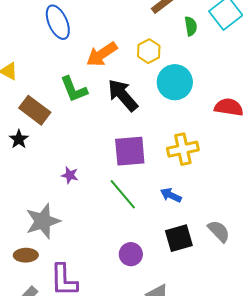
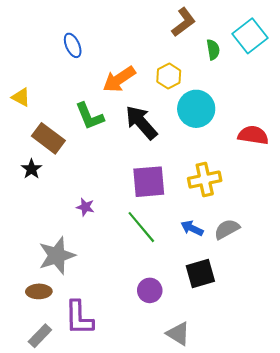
blue ellipse: (58, 22) -> (73, 45), size x0.7
gray semicircle: (219, 231) -> (227, 229), moved, turned -75

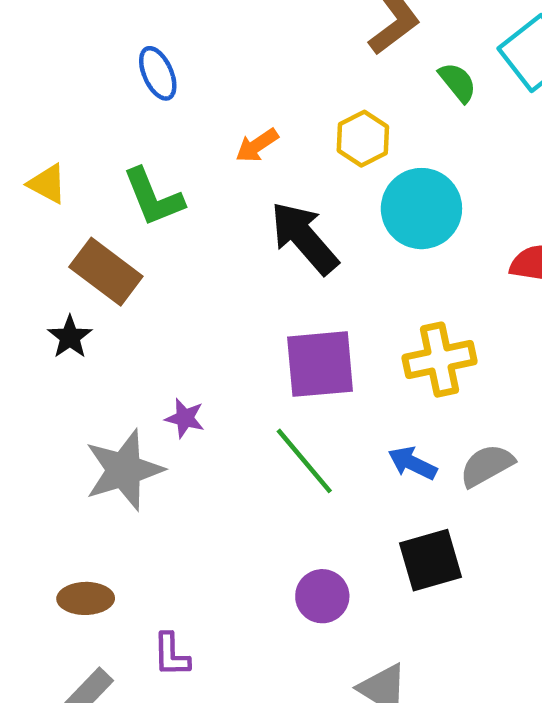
green semicircle: (213, 50) -> (458, 82), turned -30
orange arrow: (119, 79) -> (257, 145), size x0.6
green L-shape: (90, 116) -> (153, 197), moved
gray star: (57, 256) -> (124, 470), moved
purple L-shape: (79, 318) -> (171, 655), size x0.6

